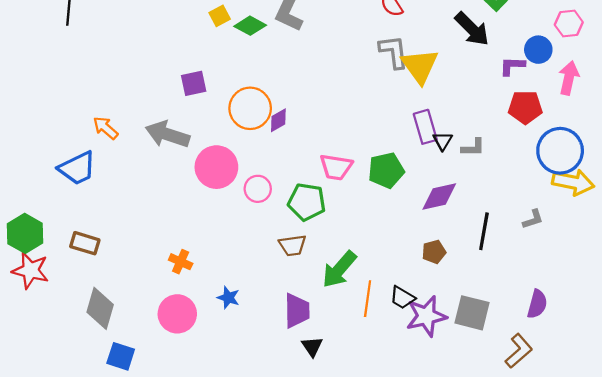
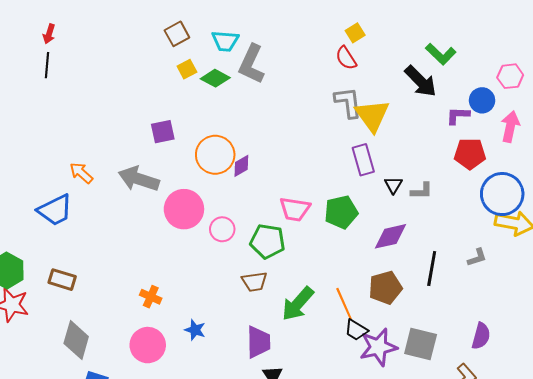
purple rectangle: (425, 127) -> (363, 160), moved
brown pentagon: (434, 252) -> (385, 288), size x1.5
orange line: (368, 299) -> (344, 304), moved, turned -32

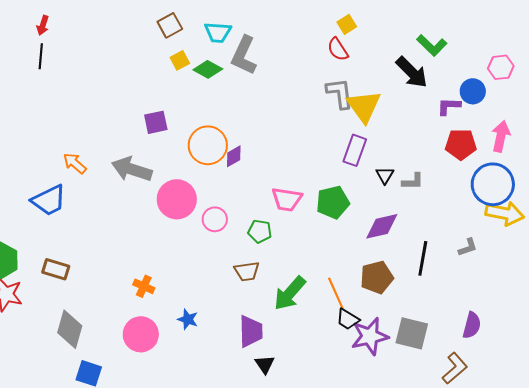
pink arrow: (510, 127) -> (501, 136), moved
purple rectangle: (363, 160) -> (355, 150), turned 36
green pentagon: (268, 241) -> (260, 231), size x0.7

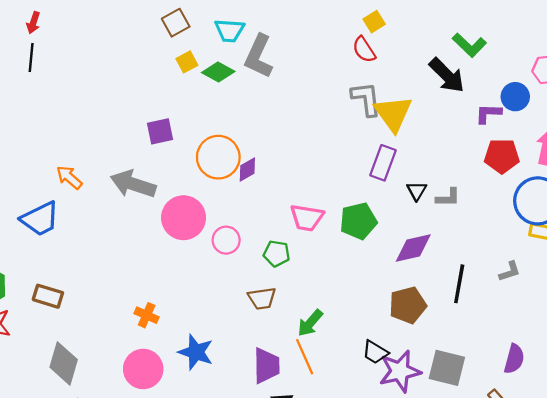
green arrow: (290, 293) -> (310, 323), size x0.7
orange line: (336, 293) -> (305, 357), moved
blue star: (188, 319) -> (196, 352), size x1.5

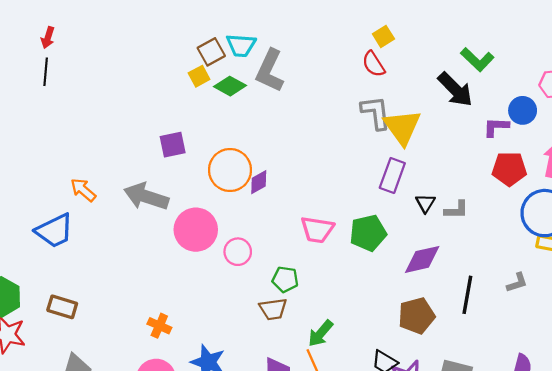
brown square: (176, 23) -> (211, 52), moved
green pentagon: (277, 254) -> (285, 279), moved

